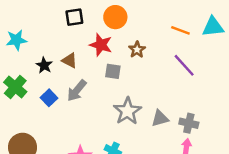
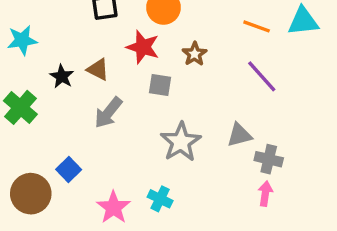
blue square: (49, 98) -> (69, 169), moved
gray triangle: (160, 118) -> (239, 135), moved

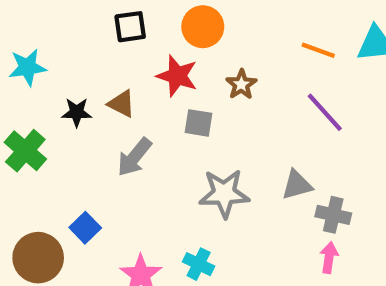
black star: (62, 76) -> (77, 112), turned -30
gray star: (181, 142) -> (224, 193), turned 30

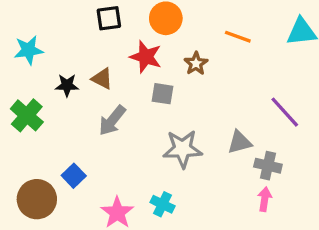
orange line: (318, 50) -> (238, 37), moved
purple line: (325, 112) -> (285, 112), moved

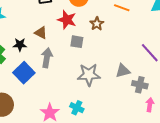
black star: (67, 85) -> (20, 45), moved
gray arrow: (112, 120) -> (47, 58), turned 150
blue square: (74, 176) -> (24, 73), moved, size x1.5
pink arrow: (265, 199) -> (150, 105), moved

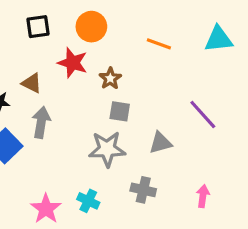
brown star: (97, 24) -> (110, 78), moved
gray square: (77, 42) -> (120, 111), moved
gray cross: (140, 85) -> (143, 190), moved

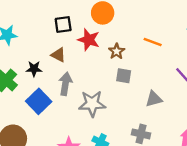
black square: (38, 27) -> (63, 25), moved
orange line: (159, 44) -> (153, 42), moved
gray star: (107, 149) -> (92, 104), moved

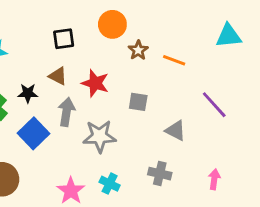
red star: (89, 40) -> (95, 83), moved
brown star: (117, 51) -> (138, 50), moved
gray triangle: (154, 99) -> (176, 131), turned 42

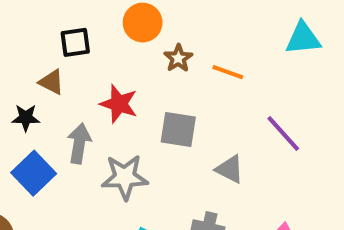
brown triangle: (58, 76) -> (51, 82), moved
gray square: (138, 102) -> (178, 130), size x1.4

